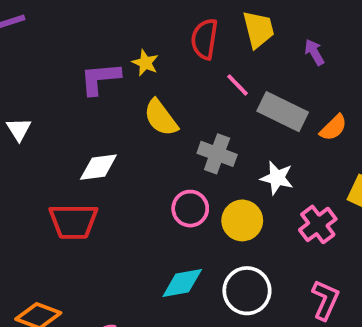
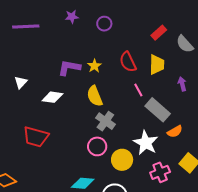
red semicircle: (204, 39) -> (128, 62), turned -50
orange semicircle: (333, 128) -> (175, 131), moved
gray cross: (217, 154) -> (105, 121), moved
white diamond: (98, 167) -> (52, 97), moved
white star: (277, 178) -> (146, 143), size x1.4

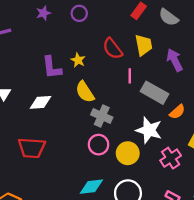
purple L-shape: (69, 68) -> (52, 67), turned -95
purple arrow: (182, 84) -> (175, 60), size x1.5
pink line: (138, 90) -> (130, 76), turned 40

